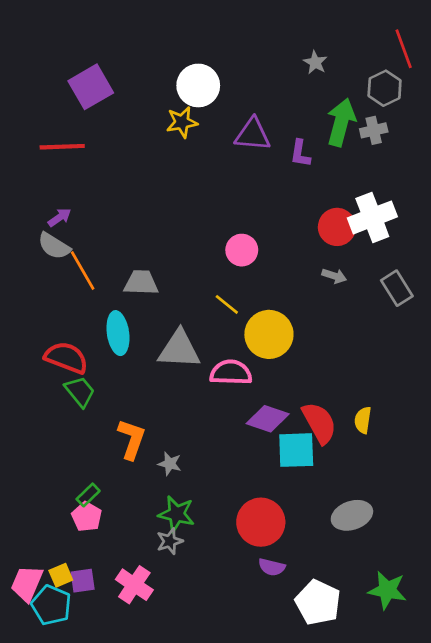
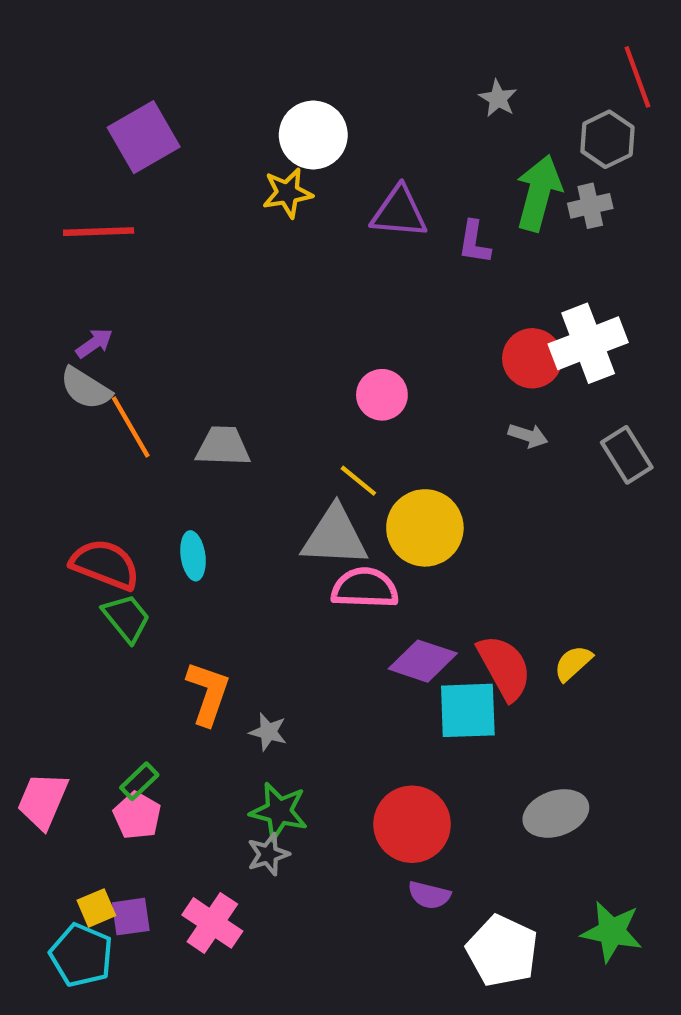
cyan ellipse: (118, 333) -> (193, 556), moved, size x0.7
gray triangle: (179, 349) -> (335, 536), moved
yellow semicircle: (363, 420) -> (573, 663), turned 40
pink trapezoid: (27, 583) -> (43, 801), moved

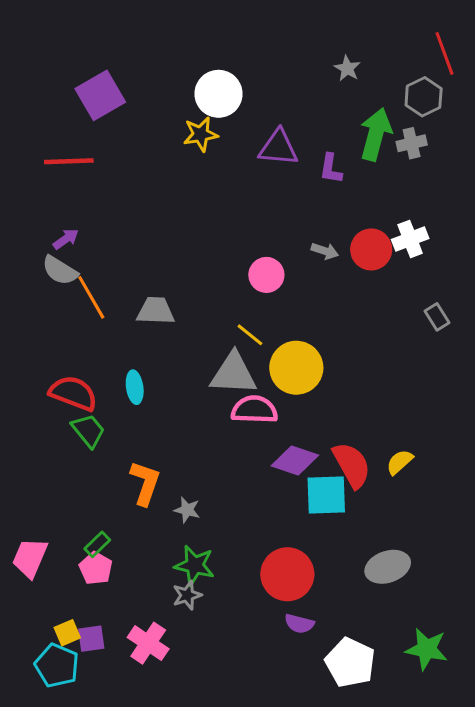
white cross: (588, 343) -> (410, 239), size x0.7
gray arrow: (528, 436) -> (325, 251), moved
gray rectangle: (627, 455) -> (437, 317), size x0.7

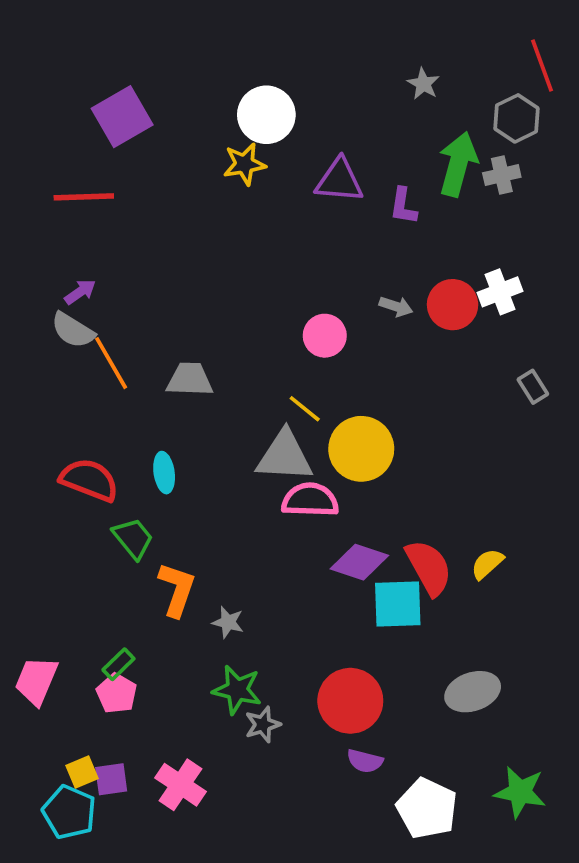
green trapezoid: (88, 431) -> (133, 538), moved
gray star: (187, 595) -> (263, 724), moved

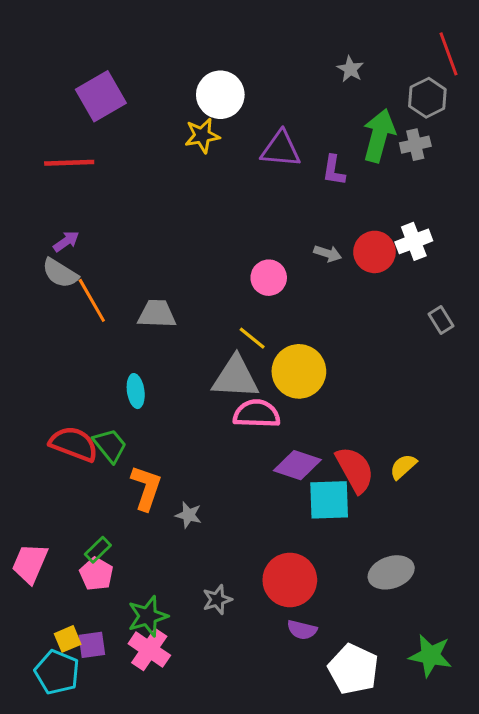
red semicircle: (89, 480) -> (74, 444), moved
green star: (237, 690) -> (148, 616), moved, turned -30

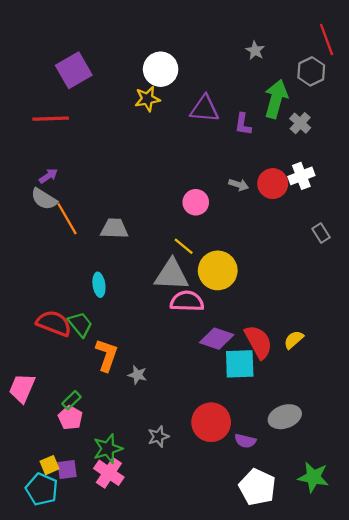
gray cross: (415, 145) -> (300, 123), moved, turned -35
pink trapezoid: (30, 563) -> (22, 388), moved
purple semicircle: (302, 630) -> (245, 441), moved

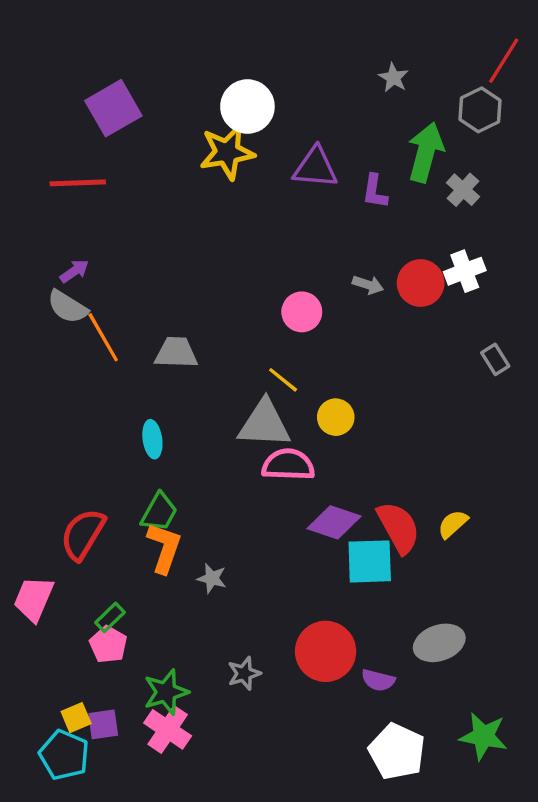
red line: (327, 40) -> (504, 61), turned 52
yellow star: (147, 99) -> (227, 152), size x1.4
yellow circle: (218, 270) -> (336, 417), size x0.6
red semicircle: (54, 323) -> (83, 534), moved, turned -80
green trapezoid: (80, 324) -> (159, 512), moved, turned 68

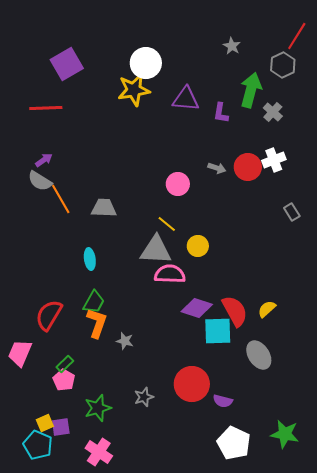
gray ellipse: (439, 643) -> (259, 355), moved, turned 76
pink cross: (168, 729) -> (99, 452), moved

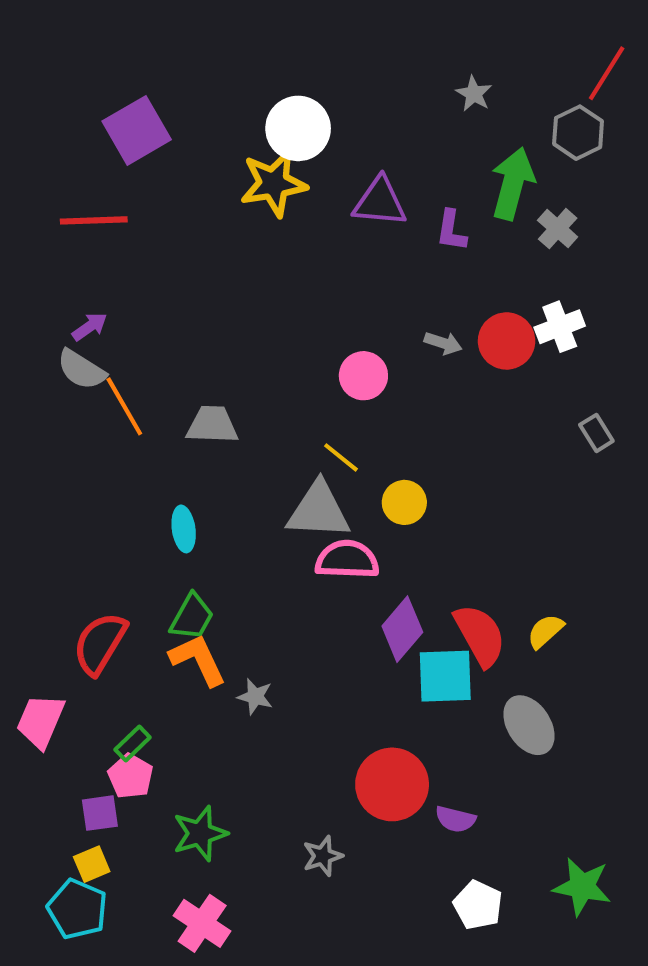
purple diamond: (197, 308) -> (402, 629), turned -68
orange L-shape: (97, 323) -> (198, 660), turned -44
gray star: (144, 397) -> (323, 856), moved
purple square: (61, 427) -> (100, 813), moved
white pentagon: (234, 443) -> (478, 905), size x0.7

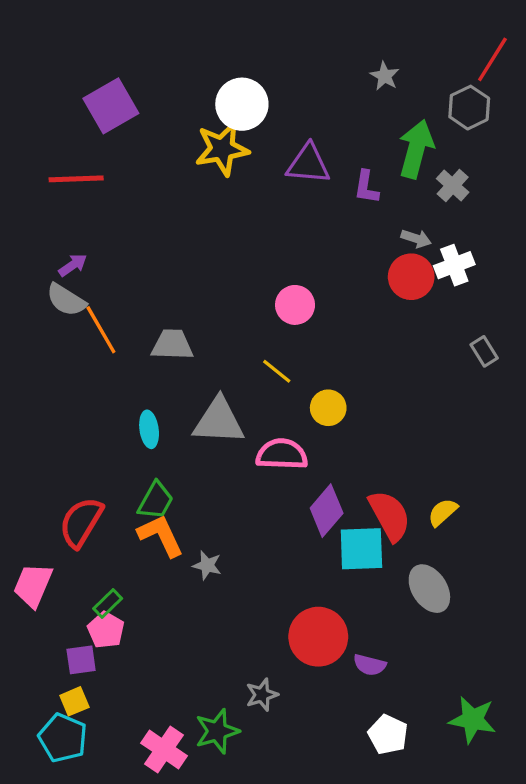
gray arrow: (443, 343) -> (416, 239), moved
gray triangle: (319, 511) -> (219, 421), moved
green star: (200, 833) -> (217, 731), moved

